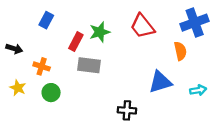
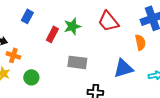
gray rectangle: (89, 65) -> (77, 62), moved
orange cross: (42, 66) -> (13, 55), moved

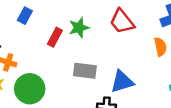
blue triangle: (123, 68) -> (122, 82), moved
green circle: (31, 77) -> (30, 89), size x1.6

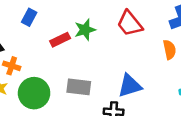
red rectangle: (55, 37) -> (60, 40), turned 36
gray rectangle: (85, 71) -> (79, 87), moved

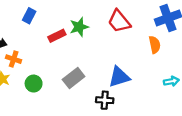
gray rectangle: (79, 87) -> (74, 78), turned -45
green circle: (34, 93) -> (34, 84), size x0.6

